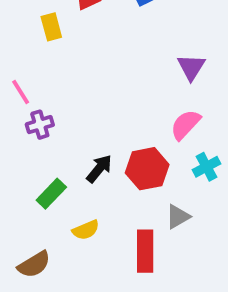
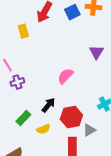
pink semicircle: (185, 125) -> (65, 76), moved
red hexagon: (147, 169) -> (71, 117), moved
yellow semicircle: (86, 230) -> (43, 129), moved

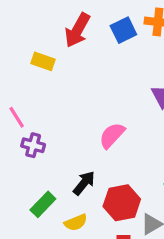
yellow rectangle: (23, 31) -> (43, 61), turned -56
purple cross: (17, 82) -> (33, 145), turned 32

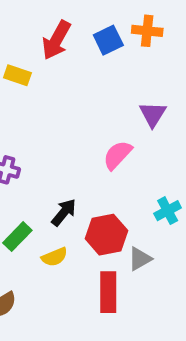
pink semicircle: (112, 135) -> (118, 155), moved

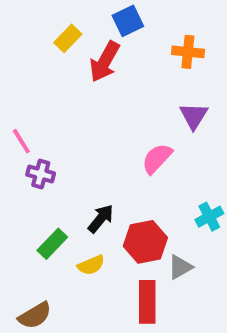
orange cross: (147, 31) -> (188, 52), moved
red arrow: (56, 40) -> (105, 62), moved
blue square: (108, 40) -> (128, 21), moved
yellow rectangle: (17, 75) -> (68, 38), moved, turned -65

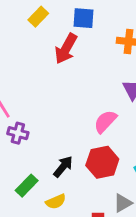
blue square: (128, 21) -> (83, 18), turned 30
yellow rectangle: (68, 38) -> (38, 17), moved
red hexagon: (145, 242) -> (102, 162), moved

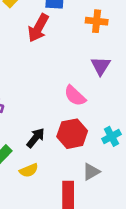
pink semicircle: (105, 122) -> (75, 96), turned -90

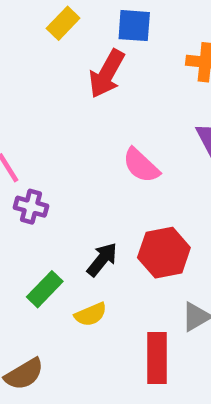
pink semicircle: (75, 96) -> (141, 165), moved

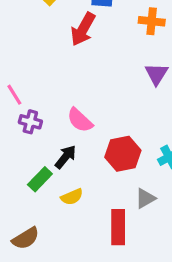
pink semicircle: (141, 165) -> (80, 120), moved
black arrow: (102, 259) -> (65, 157), moved

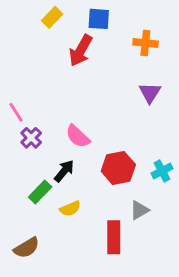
purple cross: (30, 122) -> (31, 138), turned 30

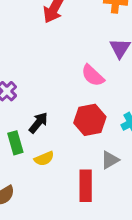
pink semicircle: (78, 136) -> (93, 75), moved
green rectangle: (40, 192) -> (15, 143), turned -60

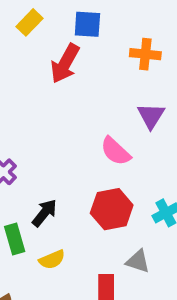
gray triangle: (110, 160) -> (138, 261), turned 48

